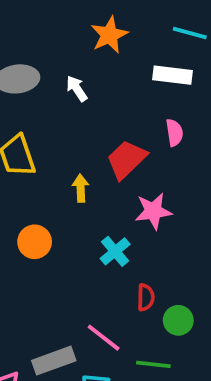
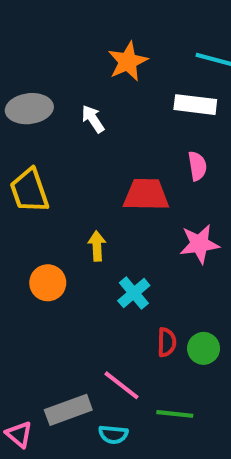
red trapezoid: (127, 159) -> (146, 195), turned 45
yellow arrow: (81, 188) -> (97, 246), moved
pink star: (153, 211) -> (199, 244), moved
green circle: (178, 320) -> (204, 348), moved

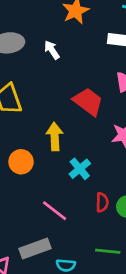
red trapezoid: (146, 195) -> (88, 102), turned 36
yellow arrow: (97, 246) -> (55, 137), size x1.4
pink line: (122, 385) -> (55, 211), moved

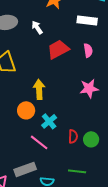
red trapezoid: (88, 102) -> (58, 49), moved, turned -65
orange circle: (21, 162) -> (26, 110), moved
cyan cross: (80, 169) -> (49, 121), moved

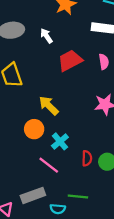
yellow arrow: (39, 89) -> (49, 106), turned -42
green line: (77, 171) -> (78, 197), moved

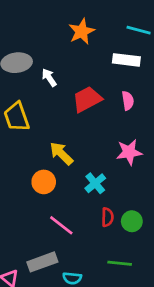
white arrow: (46, 36) -> (49, 78), moved
cyan cross: (60, 141) -> (95, 183), moved
green line: (78, 197) -> (120, 263), moved

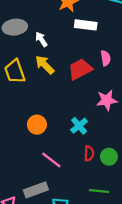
white rectangle: (126, 60) -> (86, 25), moved
red trapezoid: (87, 99) -> (80, 69), moved
yellow arrow: (61, 153) -> (45, 65), moved

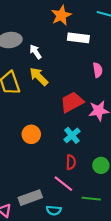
red trapezoid: (80, 69) -> (72, 102), moved
red semicircle: (89, 153) -> (71, 162), moved
pink line: (51, 160) -> (63, 184), moved

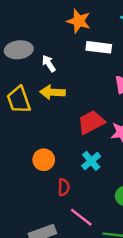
orange star: (61, 15) -> (79, 21), turned -30
yellow arrow: (39, 76) -> (52, 92), turned -42
red semicircle: (71, 162) -> (64, 187), moved

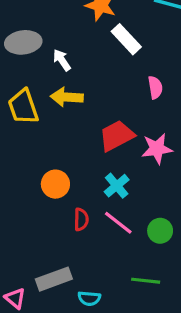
white rectangle: (99, 47) -> (126, 39), turned 40
pink line: (81, 217) -> (118, 223), moved

